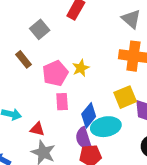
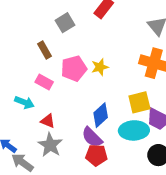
pink rectangle: (62, 102) -> (44, 82), moved, turned -66
cyan ellipse: (106, 127) -> (134, 130), moved
purple semicircle: (84, 139) -> (92, 137), turned -35

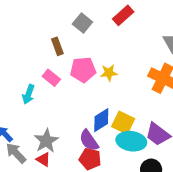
gray square: (65, 23) -> (82, 23), turned -30
cyan arrow: (24, 102) -> (28, 94), turned 78
yellow square: (139, 102) -> (123, 123), moved, turned 30
red triangle: (48, 121) -> (43, 159), moved

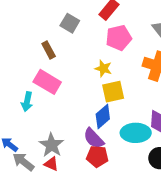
pink pentagon: (83, 70) -> (119, 38), moved
yellow star: (109, 73) -> (103, 69), turned 30
pink rectangle: (51, 78) -> (47, 82), size x1.5
yellow square: (123, 123) -> (113, 92), moved, turned -30

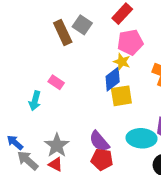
brown rectangle: (49, 50) -> (63, 33), moved, size x1.4
yellow star: (103, 69) -> (122, 62), moved
pink rectangle: (47, 82) -> (56, 82), size x0.6
blue diamond: (103, 117) -> (113, 79), moved

